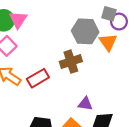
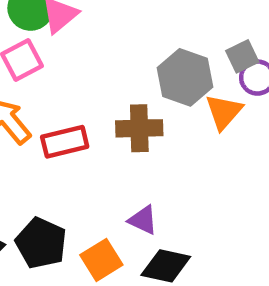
gray square: (109, 14) -> (242, 56), turned 32

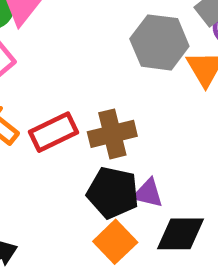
brown cross: (139, 128) -> (112, 134), moved
black pentagon: (41, 243) -> (113, 193), moved

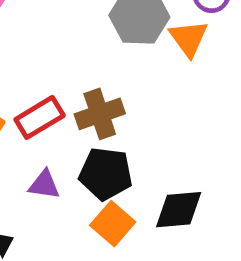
purple triangle: (148, 193) -> (44, 185), moved

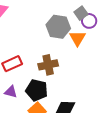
brown cross: (100, 114) -> (48, 65), moved

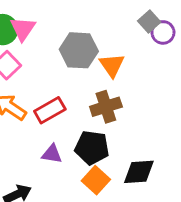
gray hexagon: (58, 27) -> (79, 50), moved
orange triangle: (78, 38) -> (112, 65), moved

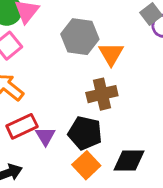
red rectangle: (50, 110) -> (22, 126), moved
purple triangle: (52, 154) -> (45, 136), turned 45

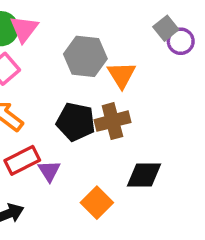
black pentagon: (85, 133) -> (76, 122), moved
black diamond: (129, 161) -> (144, 175), moved

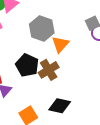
brown cross: (112, 121) -> (49, 70), turned -30

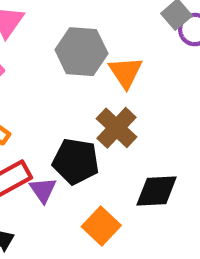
black pentagon: (27, 65) -> (76, 161), moved

